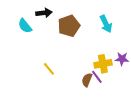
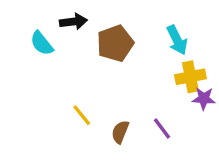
yellow cross: (103, 64) -> (190, 77), moved
brown semicircle: (87, 80) -> (120, 132), moved

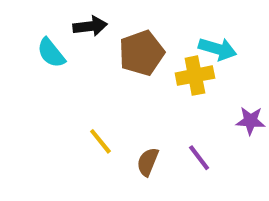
cyan arrow: (177, 40) -> (218, 49), turned -48
yellow cross: (190, 77) -> (195, 76), moved

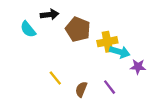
cyan arrow: (218, 49) -> (120, 52), moved
brown pentagon: (142, 53) -> (78, 29), turned -30

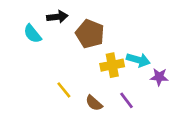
yellow cross: (107, 42) -> (112, 65), moved
brown semicircle: (81, 89) -> (94, 103), turned -70

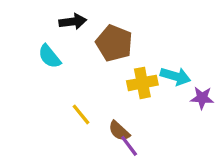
cyan semicircle: (32, 34) -> (49, 56), moved
purple line: (127, 100) -> (129, 146), moved

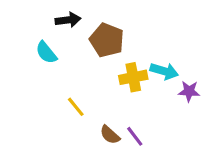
brown semicircle: (119, 131) -> (110, 135), moved
purple line: (129, 146) -> (135, 136), moved

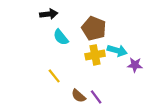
brown pentagon: (107, 40) -> (94, 28), moved
cyan semicircle: (46, 53) -> (61, 37), moved

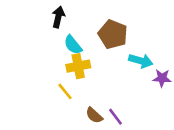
black arrow: (49, 14) -> (58, 17), turned -70
yellow cross: (95, 55) -> (78, 66), moved

